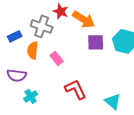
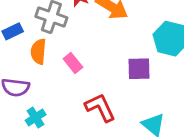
purple square: (96, 42) -> (139, 69), moved

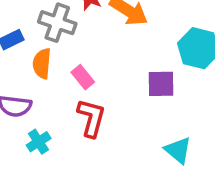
red L-shape: (100, 108) -> (91, 118), moved, turned 40

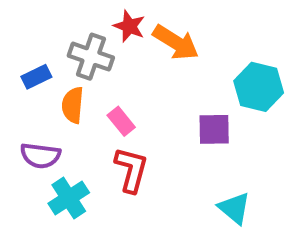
cyan cross: (39, 142) -> (69, 198), size x1.4

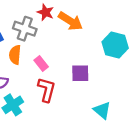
purple square: (214, 129) -> (80, 73), moved

